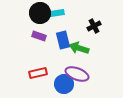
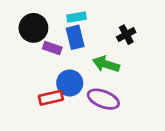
black circle: (40, 13) -> (33, 28), moved
blue rectangle: (63, 40) -> (75, 37), moved
blue circle: (64, 84) -> (70, 83), moved

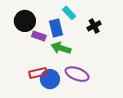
cyan rectangle: (76, 17) -> (69, 13), moved, turned 56
green arrow: (106, 64) -> (61, 48), moved
blue circle: (70, 83) -> (50, 79), moved

